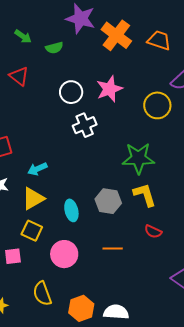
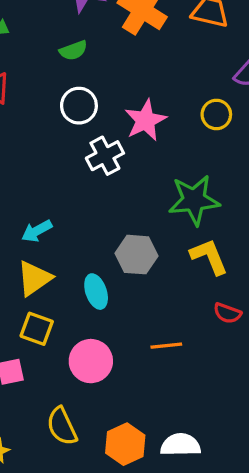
green semicircle: (54, 48) -> (73, 50), moved
pink star: (109, 89) -> (145, 120), moved
yellow circle: (157, 105) -> (216, 114), size x0.7
gray hexagon: (108, 201) -> (137, 255), moved

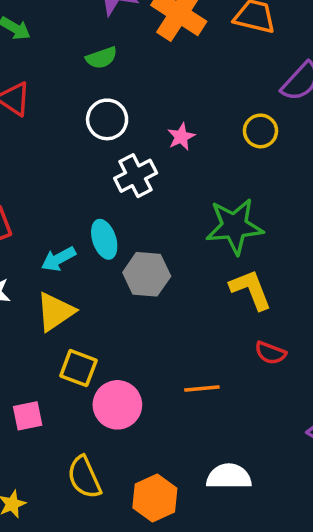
pink star: (145, 120) -> (181, 137), size x0.6
gray hexagon: (137, 255) -> (147, 274), moved
cyan ellipse: (96, 292) -> (104, 239), moved
yellow square: (37, 329) -> (78, 368), moved
white semicircle: (181, 445) -> (229, 476), moved

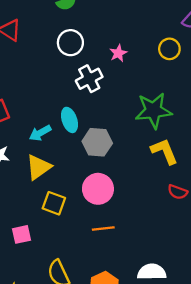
orange line: (202, 389) -> (103, 228), moved
pink circle: (117, 405) -> (98, 189), moved

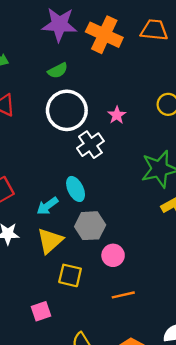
white circle: (70, 43) -> (67, 110), size x1.5
gray hexagon: (97, 142) -> (90, 226), moved
pink circle: (98, 189) -> (113, 255), size x0.7

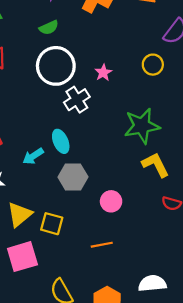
yellow triangle: (50, 241) -> (20, 214), moved
pink circle: (113, 255) -> (111, 201), moved
pink square: (41, 311) -> (22, 257), size x1.6

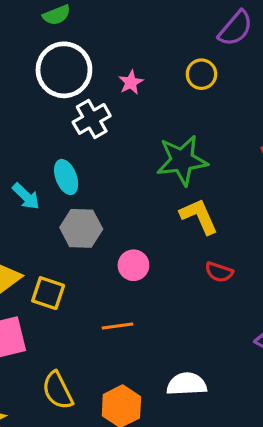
cyan arrow: (33, 156) -> (26, 196), turned -105

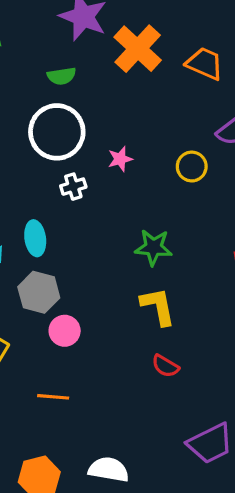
white cross: (92, 119) -> (73, 187), size x0.7
green star: (182, 160) -> (153, 247), size x0.7
pink circle: (133, 265) -> (65, 331), moved

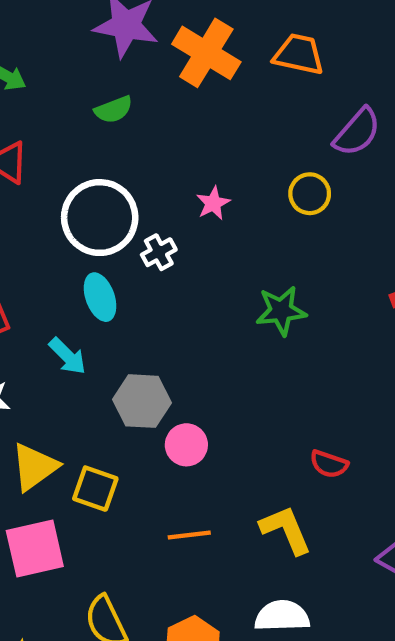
white circle: (57, 132) -> (100, 218), moved
cyan ellipse: (35, 238) -> (100, 297), moved
yellow L-shape: (158, 306) -> (286, 530), moved

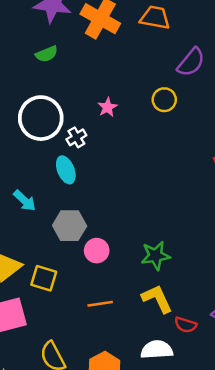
cyan ellipse: (100, 297) -> (66, 170), moved
green star: (281, 311) -> (156, 256), moved
red semicircle: (329, 464) -> (186, 325), moved

